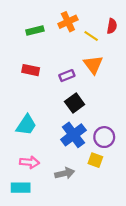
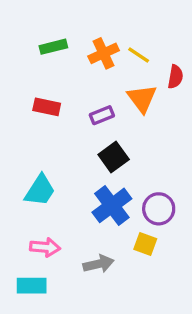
orange cross: (68, 22) -> (104, 53), moved
red semicircle: (112, 26) -> (175, 77), moved

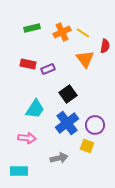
purple rectangle: (102, 115) -> (48, 69), moved
cyan trapezoid: (40, 190) -> (35, 109), moved
pink arrow: (45, 247) -> (27, 138), moved

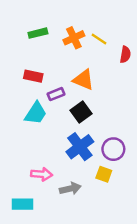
orange triangle: (85, 59) -> (83, 80), moved, turned -30
purple rectangle: (48, 69) -> (56, 94), moved
cyan trapezoid: (35, 109) -> (36, 113), moved
pink arrow: (27, 138) -> (42, 174), moved

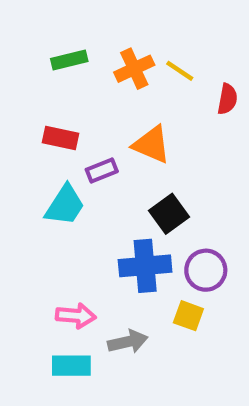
black square: (81, 112) -> (169, 214), moved
blue cross: (80, 147) -> (145, 266), turned 32
cyan rectangle: (22, 204) -> (71, 366), moved

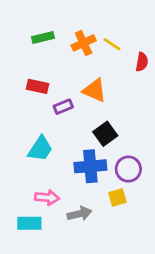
cyan trapezoid: (65, 205) -> (40, 149), moved
yellow square: (188, 316) -> (117, 197), turned -36
cyan rectangle: (71, 366) -> (29, 223), moved

